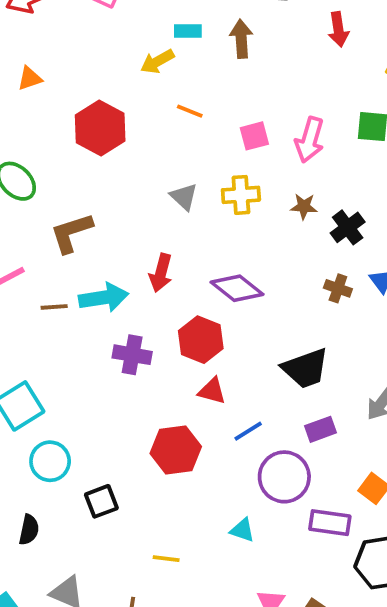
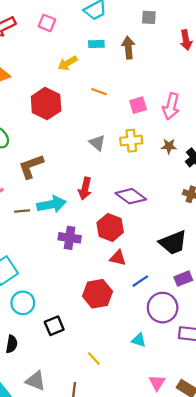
yellow arrow: (157, 61) -> (68, 63), moved
yellow line: (166, 559) -> (94, 359), turned 42

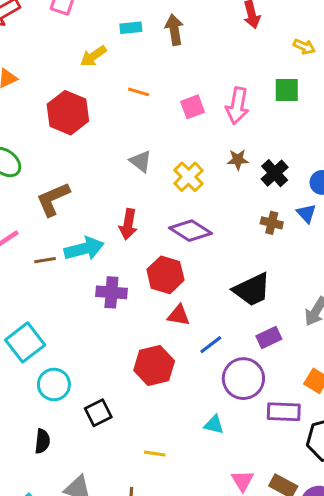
yellow cross: (131, 141) -> (188, 177), moved, turned -35
yellow line: (94, 359) -> (155, 454), turned -35

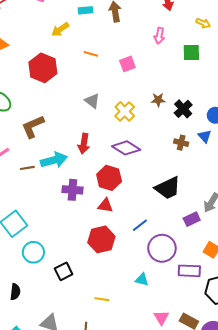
pink arrow: (237, 106) -> (159, 36), moved, size x0.7
red triangle: (179, 315) -> (105, 205), moved
purple rectangle: (269, 337) -> (192, 219), moved
black semicircle: (42, 441) -> (15, 292), moved

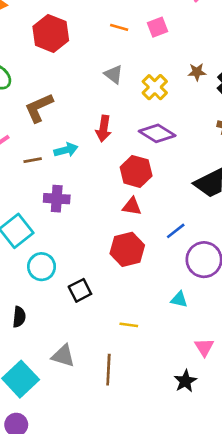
orange line: (91, 54) -> (119, 27), moved
cyan arrow: (54, 160) -> (66, 150), size x0.7
purple cross: (72, 190) -> (57, 199), moved

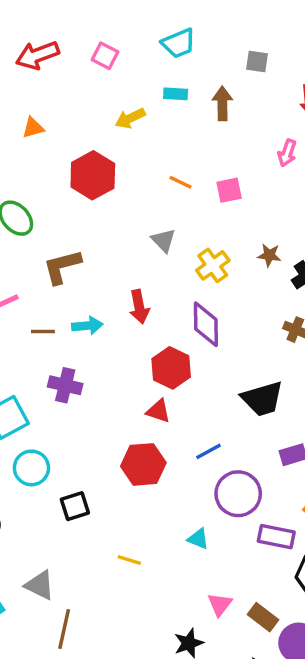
red arrow: (104, 129) -> (139, 307), turned -30
purple diamond: (157, 133) -> (206, 324), turned 48
brown line: (108, 370) -> (64, 629), moved

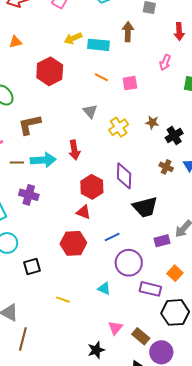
cyan rectangle: (176, 94) -> (98, 45), moved, size x1.5
purple diamond: (206, 324) -> (124, 176), moved
cyan arrow: (87, 326) -> (43, 160), size x1.4

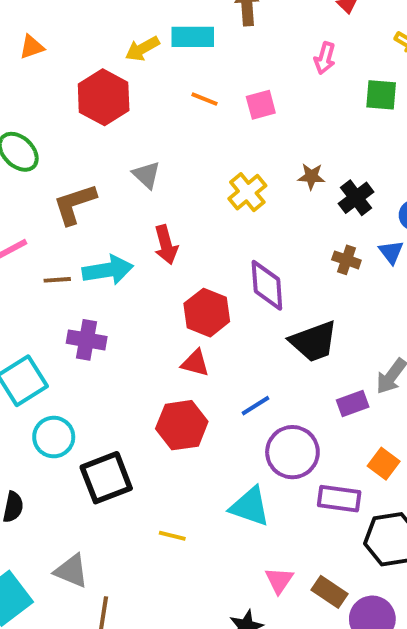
yellow arrow: (73, 38) -> (142, 49), moved
gray triangle: (90, 111) -> (146, 175), moved
black square: (32, 266) -> (106, 478), size x1.5
cyan triangle: (104, 289) -> (250, 507), size x1.6

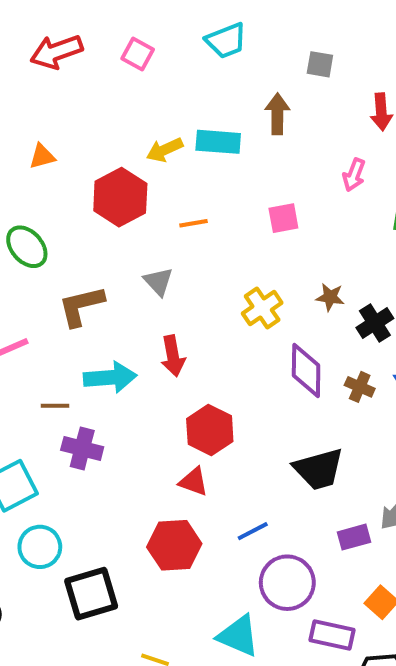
orange triangle: (32, 47) -> (42, 156), moved
orange line: (205, 99) -> (193, 223), moved, turned -36
brown line: (57, 280) -> (55, 406), moved
purple diamond: (267, 285) -> (306, 370), moved

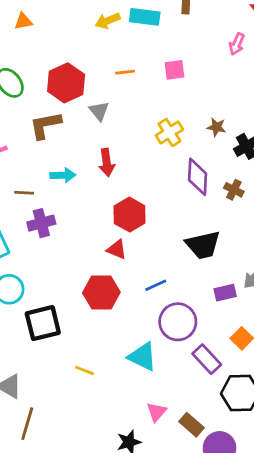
red hexagon: (120, 197) -> (66, 83), moved
pink square: (283, 218) -> (175, 70), moved
cyan arrow: (110, 377) -> (63, 175), size x0.7
purple cross: (82, 448) -> (41, 223), turned -32
purple rectangle: (332, 635) -> (207, 359), turned 32

